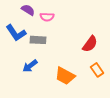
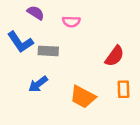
pink semicircle: (47, 17) -> (71, 22), moved
orange rectangle: (97, 70) -> (124, 89), turned 32

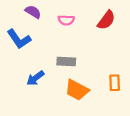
gray rectangle: (48, 51) -> (66, 61), moved
red semicircle: (115, 56) -> (106, 20), moved

